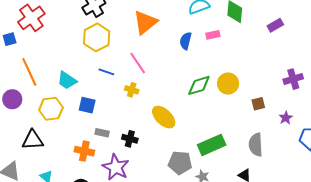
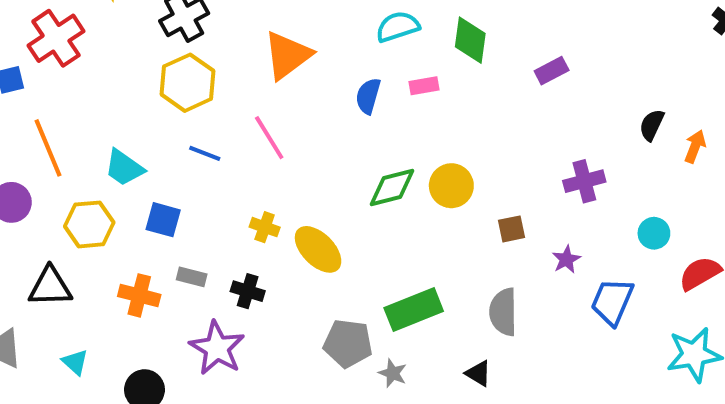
yellow cross: (132, 90) -> (265, 227), moved
orange cross: (84, 151) -> (139, 295), moved

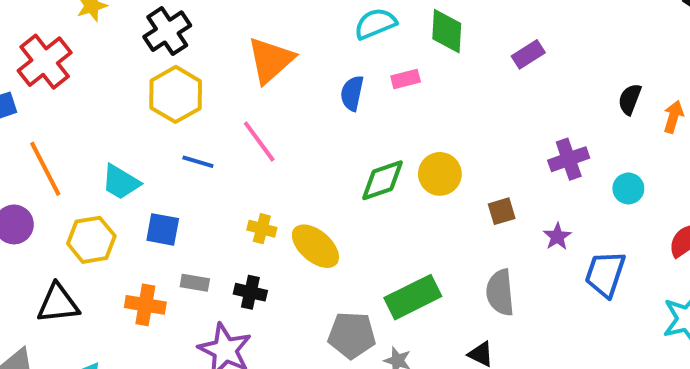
cyan circle: (654, 233) -> (628, 188), moved

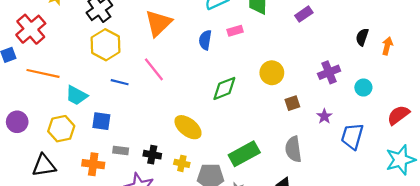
orange line: (45, 169) -> (43, 73), moved, turned -48
yellow circle: (440, 174) -> (272, 73), moved
yellow cross: (262, 229) -> (182, 163), moved

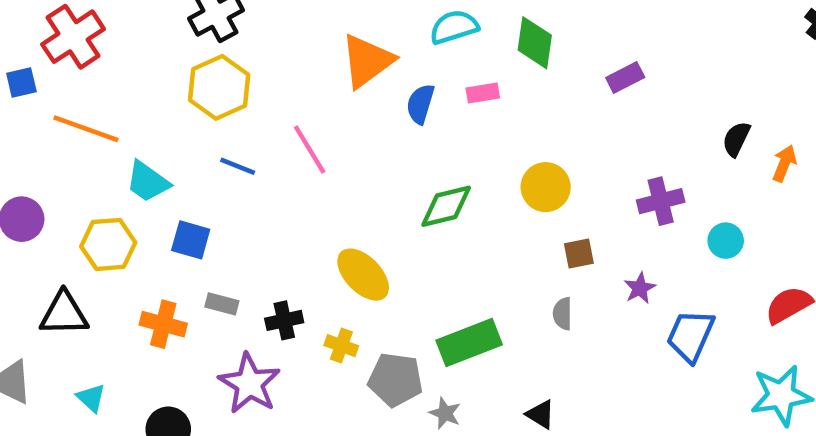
orange triangle: (158, 23) -> (367, 61), moved
gray semicircle: (293, 149) -> (563, 314), moved, size x0.6
black cross: (152, 155) -> (284, 320), turned -30

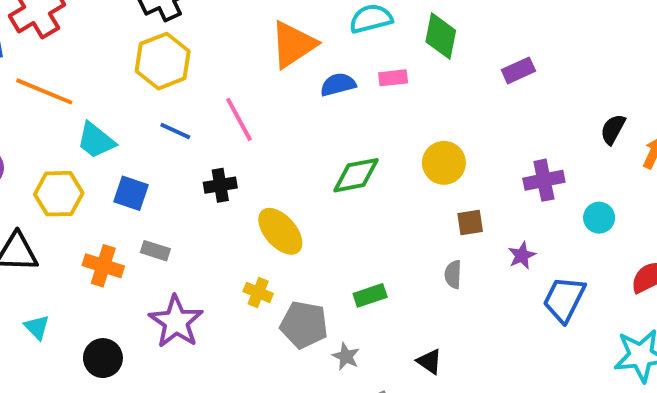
blue semicircle: (420, 104) -> (338, 85), turned 56
black cross: (284, 320) -> (220, 185), moved
green rectangle: (469, 342) -> (370, 295), size x0.6

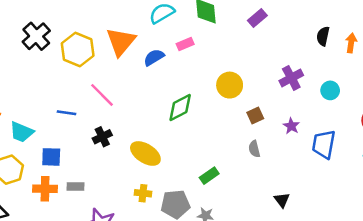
yellow hexagon: (163, 61) -> (78, 50), moved
orange cross: (103, 266) -> (45, 189), moved
black triangle: (429, 361) -> (282, 200), moved, turned 35

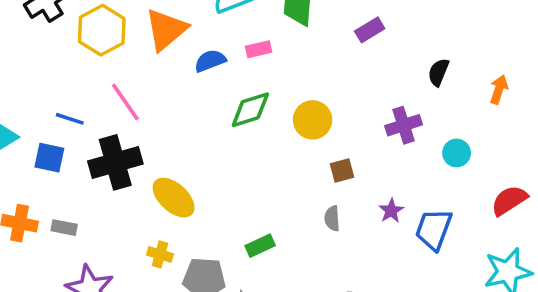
black semicircle: (323, 36) -> (438, 72), moved
green diamond: (180, 107) -> (250, 110), moved
purple star: (291, 126) -> (391, 211), moved
black cross: (102, 137) -> (115, 162), size x1.8
blue square: (51, 157) -> (49, 158), moved

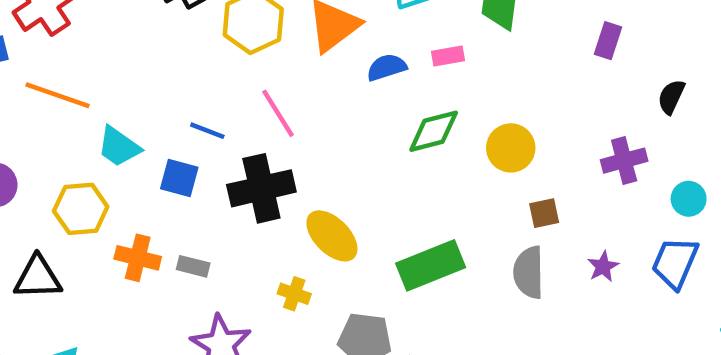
purple rectangle: (370, 30) -> (608, 41), moved, turned -44
gray semicircle: (332, 218) -> (529, 272), size x1.6
blue trapezoid: (434, 229) -> (675, 263), moved
green rectangle: (260, 246) -> (431, 265), moved, size x1.8
yellow cross: (160, 254) -> (294, 294), moved

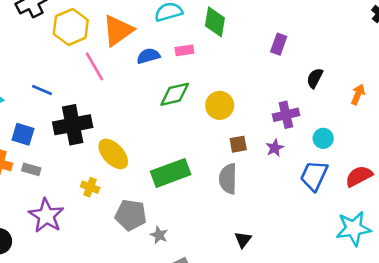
pink line: (278, 113) -> (94, 66), moved
blue square: (179, 178) -> (23, 134), moved
purple star: (603, 267) -> (275, 148), moved

